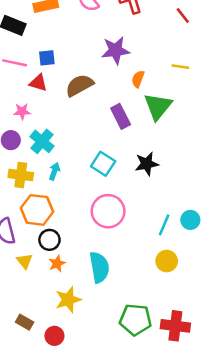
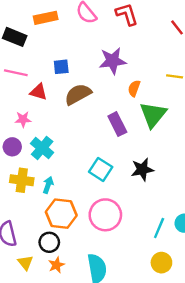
blue square: (47, 58) -> (61, 67), moved
cyan arrow: (54, 171) -> (48, 185), moved
orange hexagon: (37, 210) -> (61, 214), moved

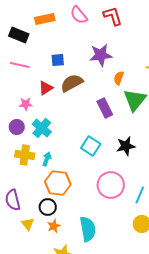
red triangle: (39, 92) -> (46, 88), moved, turned -49
pink circle: (105, 215) -> (111, 185), moved

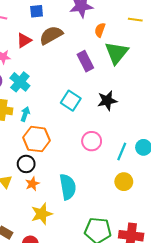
pink circle: (111, 185) -> (92, 141), size x0.7

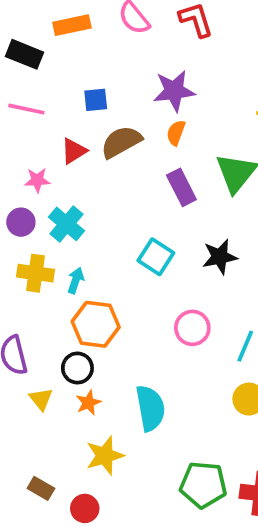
orange semicircle: (100, 30) -> (176, 133), moved

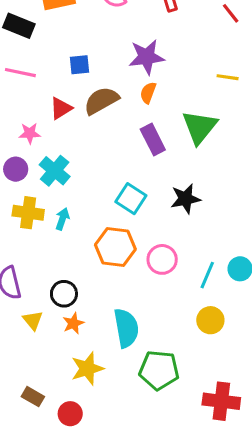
orange hexagon: (96, 324) -> (115, 247), moved
green pentagon: (203, 485) -> (159, 370), moved

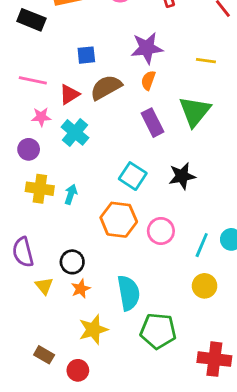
pink line: (20, 73) -> (33, 80), moved
yellow line: (228, 77) -> (206, 61), moved
cyan cross: (55, 171) -> (75, 132), moved

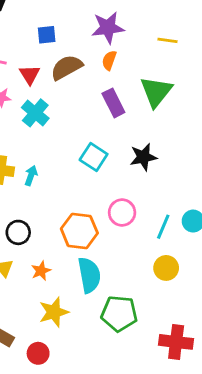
red triangle: (69, 94) -> (30, 75), turned -30
orange hexagon: (119, 220) -> (79, 231), moved
black circle: (72, 262) -> (18, 232), moved

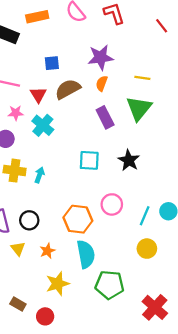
yellow line: (168, 40) -> (142, 78), moved
cyan square: (94, 157) -> (89, 160), turned -30
black star: (143, 157) -> (129, 160), turned -30
red cross: (176, 342) -> (155, 307), turned 35

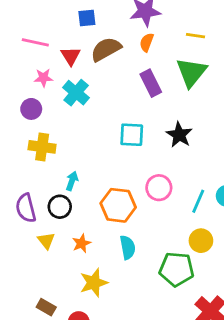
cyan arrow: (39, 175) -> (72, 181), moved
cyan semicircle: (86, 254) -> (128, 247), size x0.7
green pentagon: (110, 285) -> (177, 269), moved

